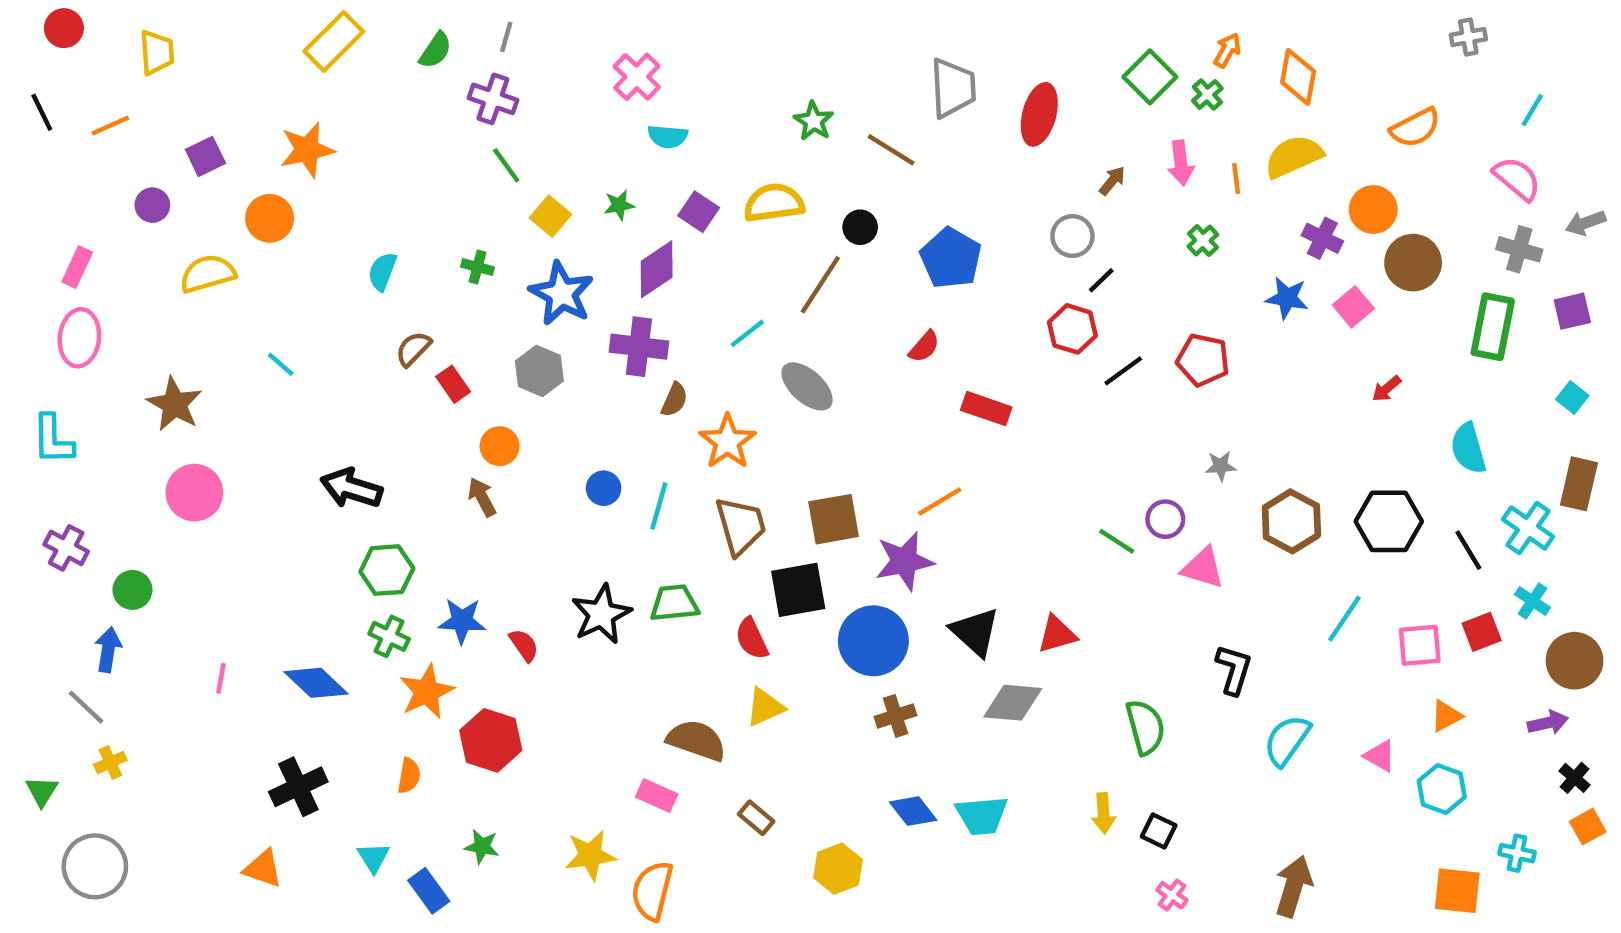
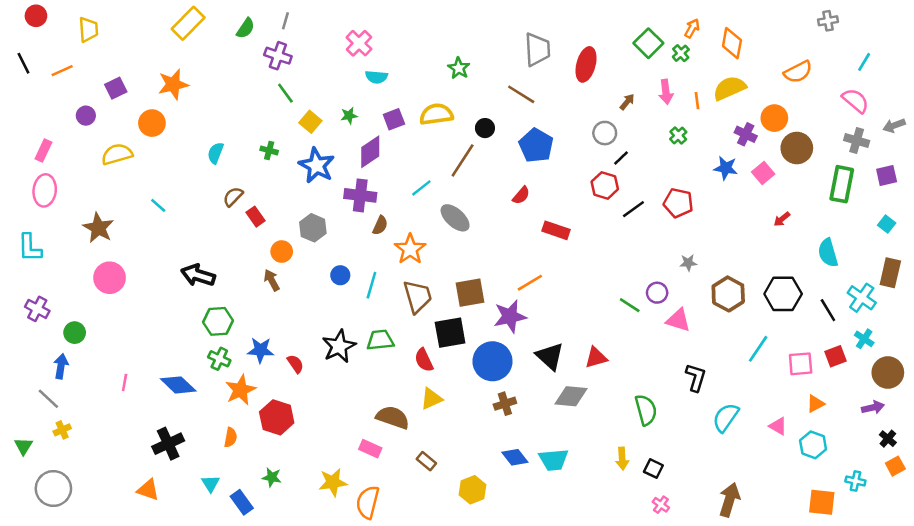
brown line: (891, 150) -> (521, 94), moved
purple square: (699, 212) -> (394, 119), turned 35
gray hexagon: (539, 371) -> (313, 228), moved

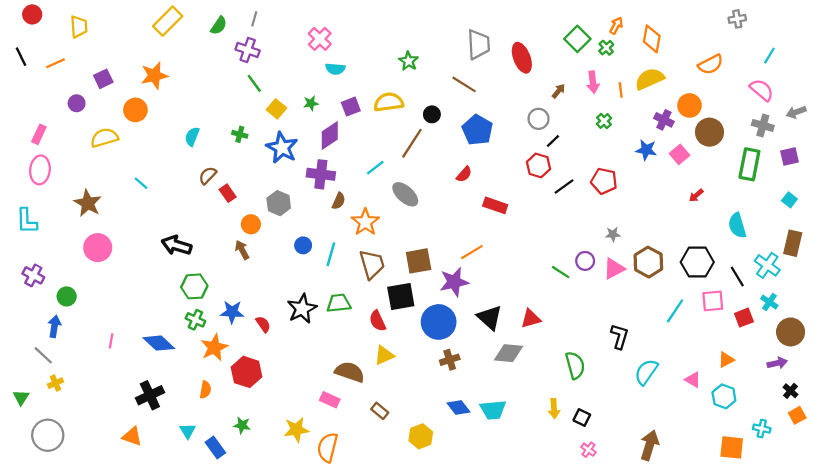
red ellipse: (586, 64) -> (522, 58), turned -36
pink triangle: (678, 320) -> (614, 269), moved, turned -45
pink square: (801, 364) -> (713, 301), moved

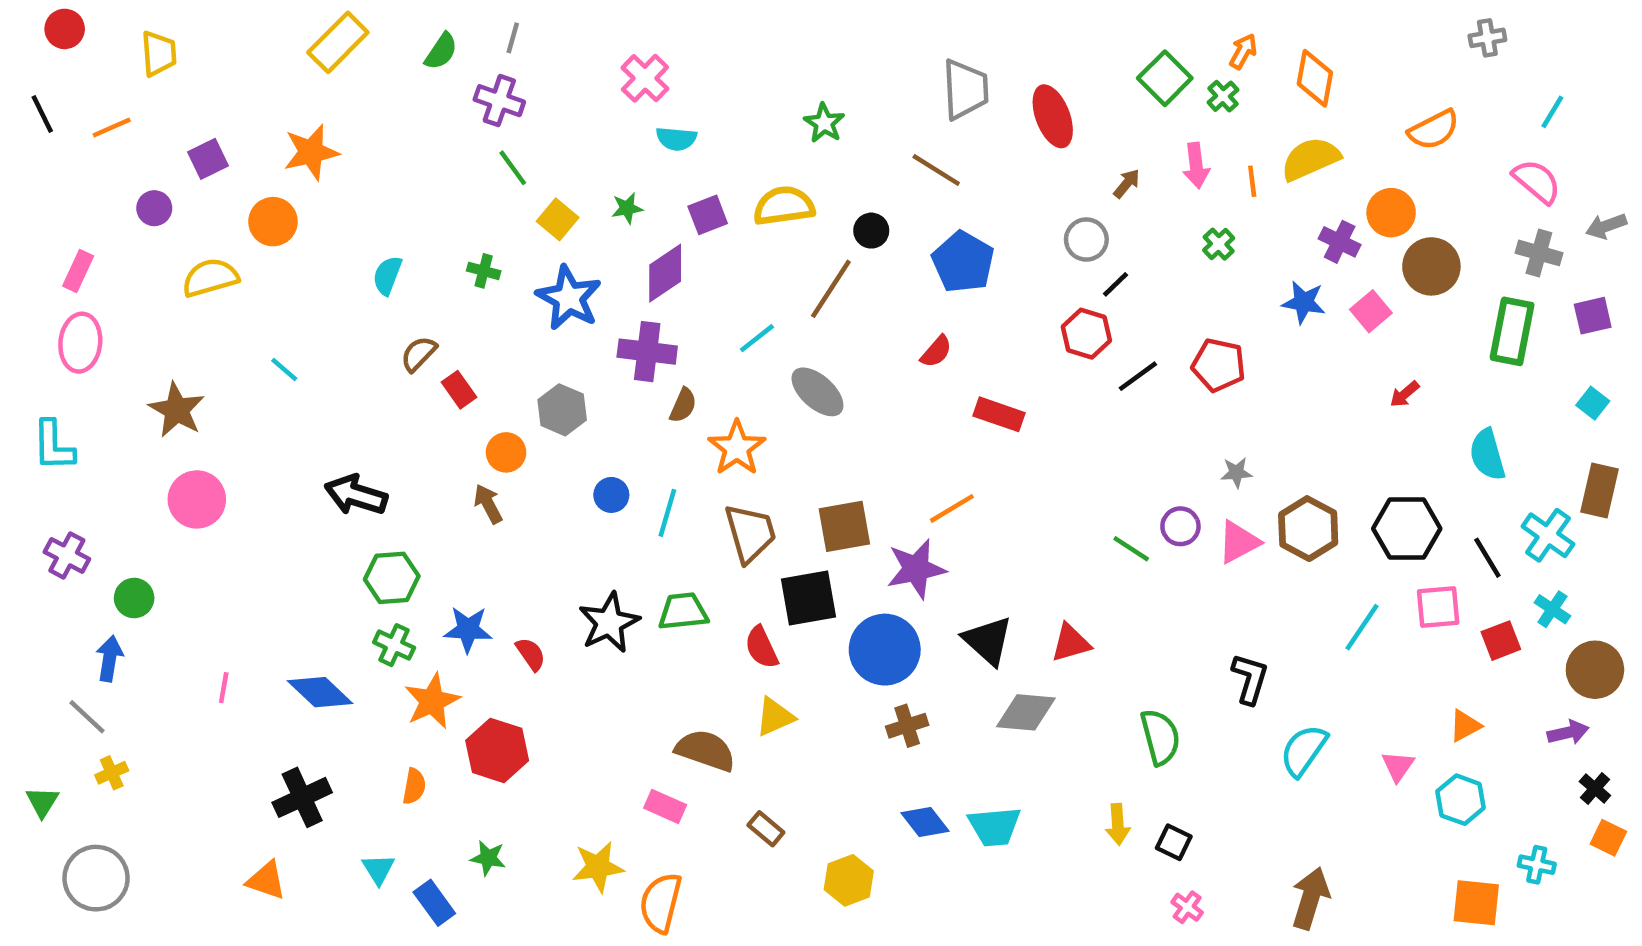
pink triangle: (693, 380) -> (1398, 766), turned 35
orange square: (797, 415) -> (1608, 838), turned -35

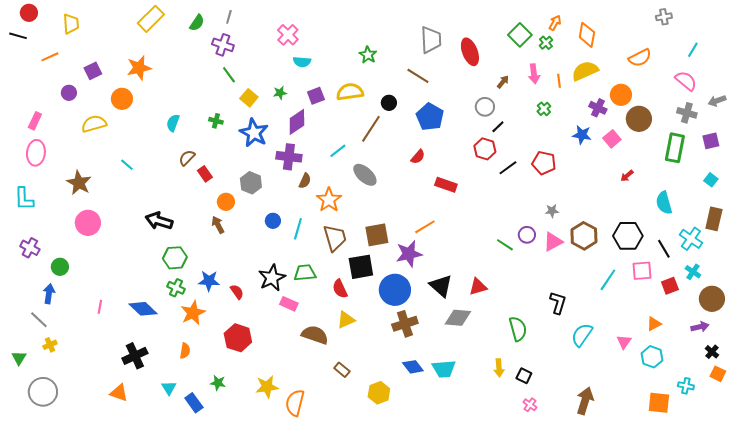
black line: (42, 114) -> (18, 36), moved, turned -48
brown cross: (907, 726) -> (405, 324), size x1.4
red hexagon: (497, 750) -> (238, 338), moved
pink rectangle: (665, 806) -> (289, 304), moved

